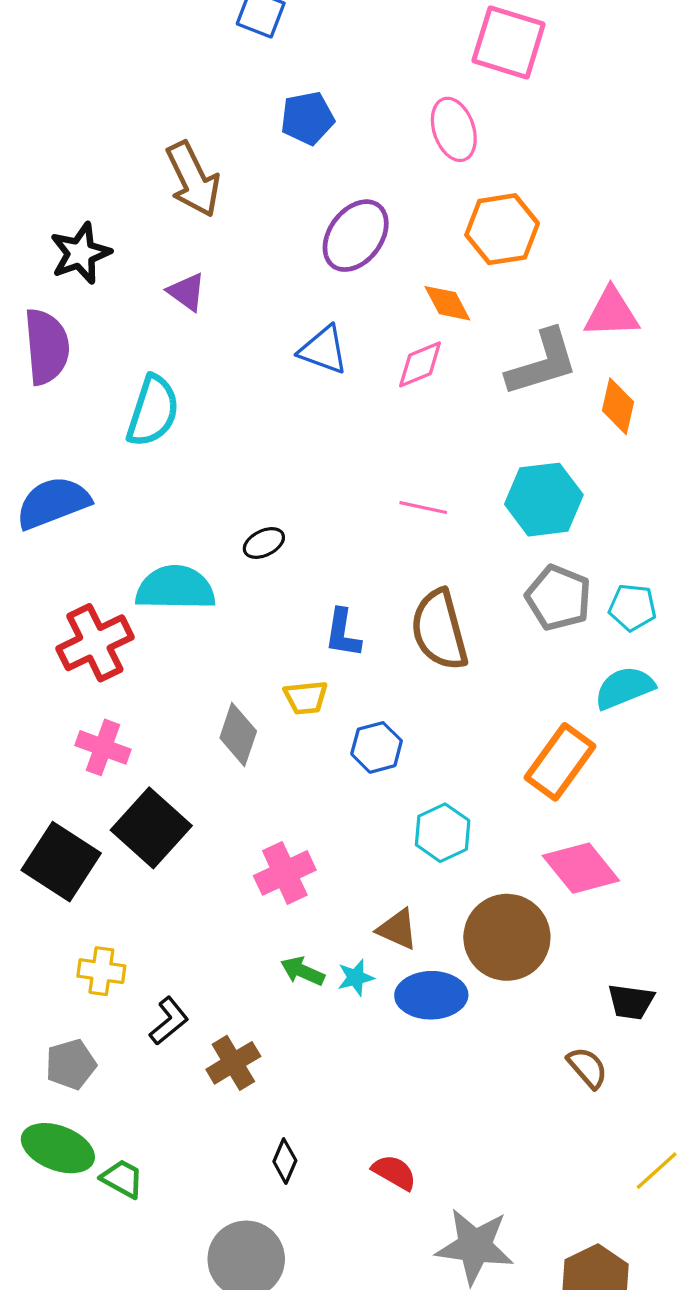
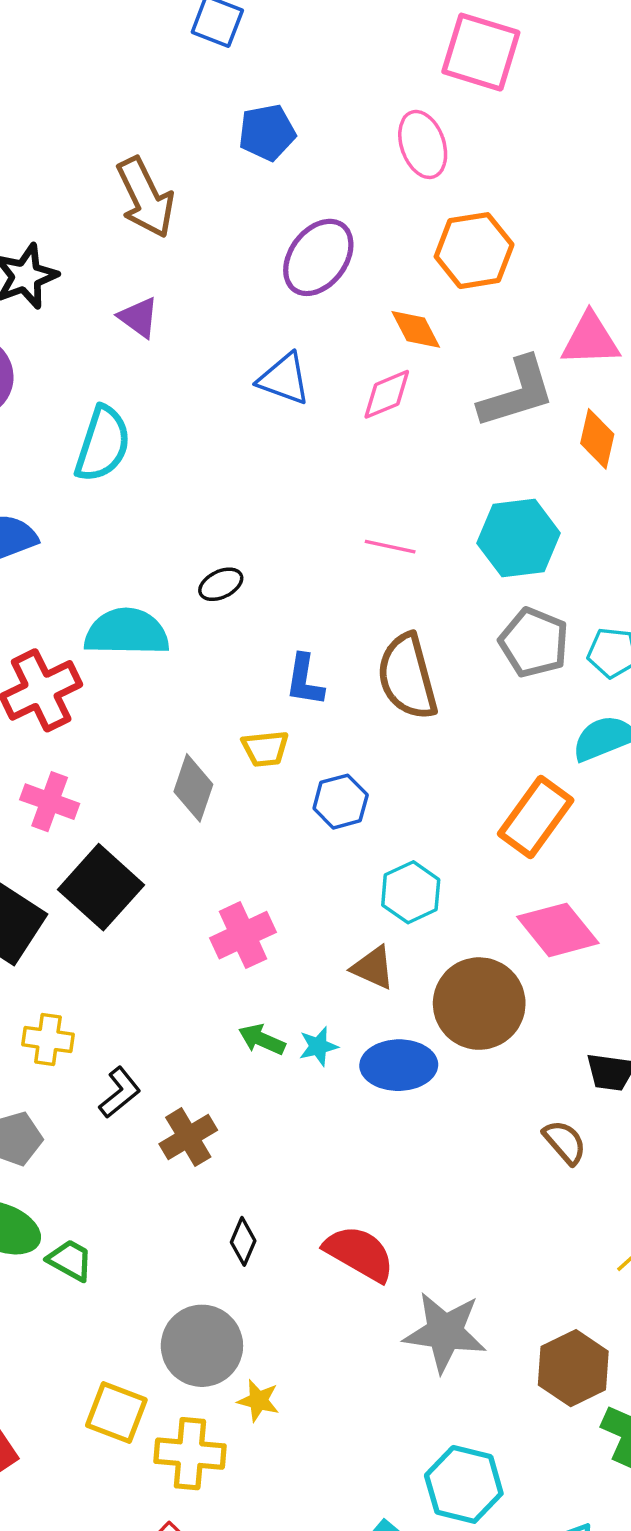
brown triangle: (397, 929) -> (373, 968), moved
red semicircle: (394, 1172) -> (359, 1253), size x1.5

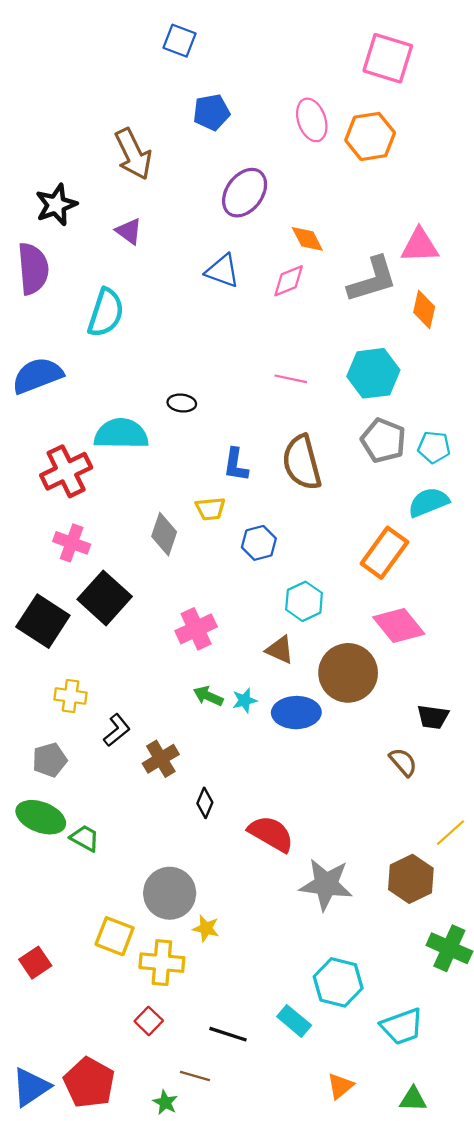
pink square: (481, 52) -> (388, 58), moved
orange hexagon: (474, 251) -> (370, 136), moved
black ellipse: (221, 584) -> (182, 403), turned 32
black diamond: (243, 1241) -> (205, 803), moved
brown hexagon: (573, 1368) -> (411, 879), moved

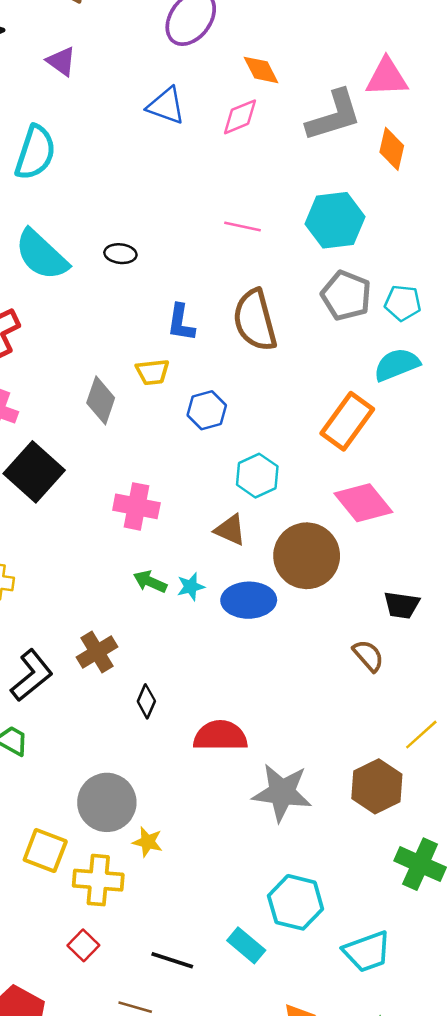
cyan semicircle: (121, 434) -> (42, 255), moved, turned -138
pink cross: (196, 629) -> (136, 506), turned 36
black L-shape: (117, 730) -> (32, 675), moved, size x1.4
red semicircle: (271, 834) -> (220, 736), turned -30

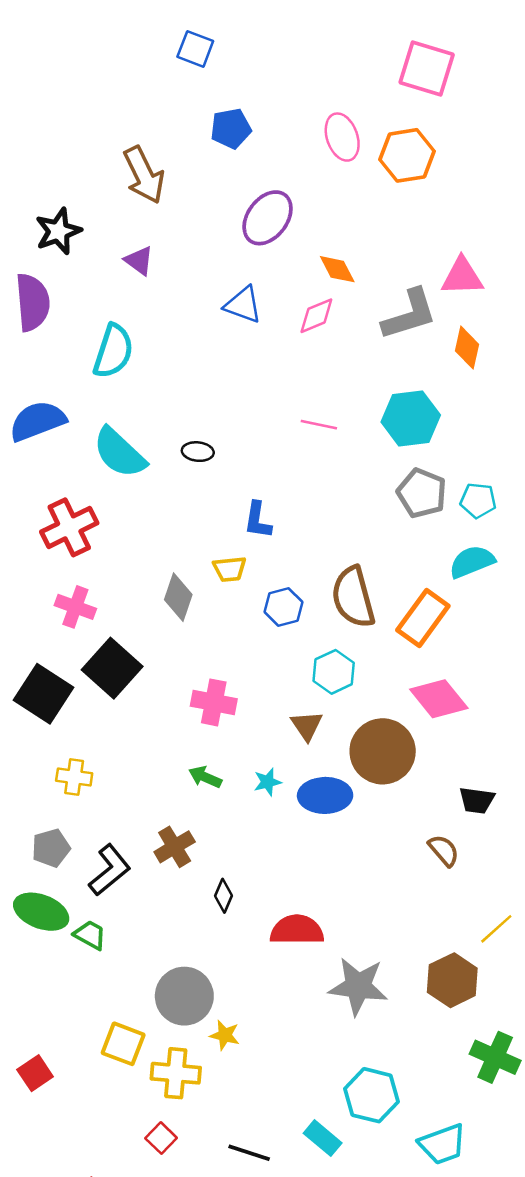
brown semicircle: (255, 320) -> (353, 597), moved
brown triangle: (230, 530) -> (307, 726), turned 32
green arrow: (150, 582) -> (205, 777), moved

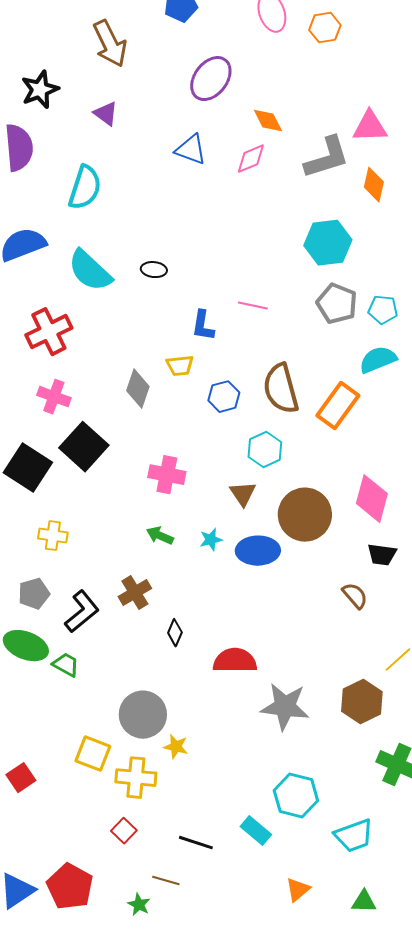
orange hexagon: (407, 155) -> (325, 28), size x0.7
pink line: (319, 425) -> (253, 306), moved
pink diamond: (439, 699) -> (372, 499), moved, turned 54

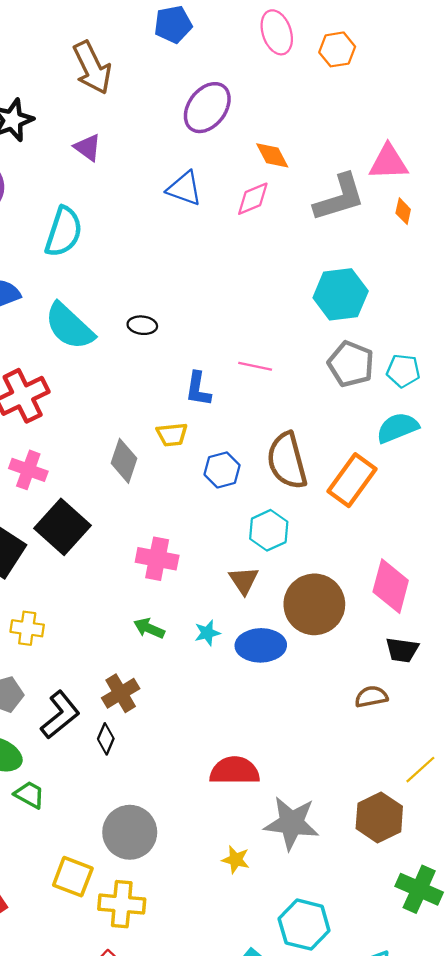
orange diamond: (374, 185) -> (403, 211), moved, size x0.7
brown semicircle: (355, 596) -> (371, 697), turned -60
black diamond: (175, 633) -> (106, 739), moved
green trapezoid: (66, 665) -> (29, 795), moved
yellow star: (176, 747) -> (236, 860), moved

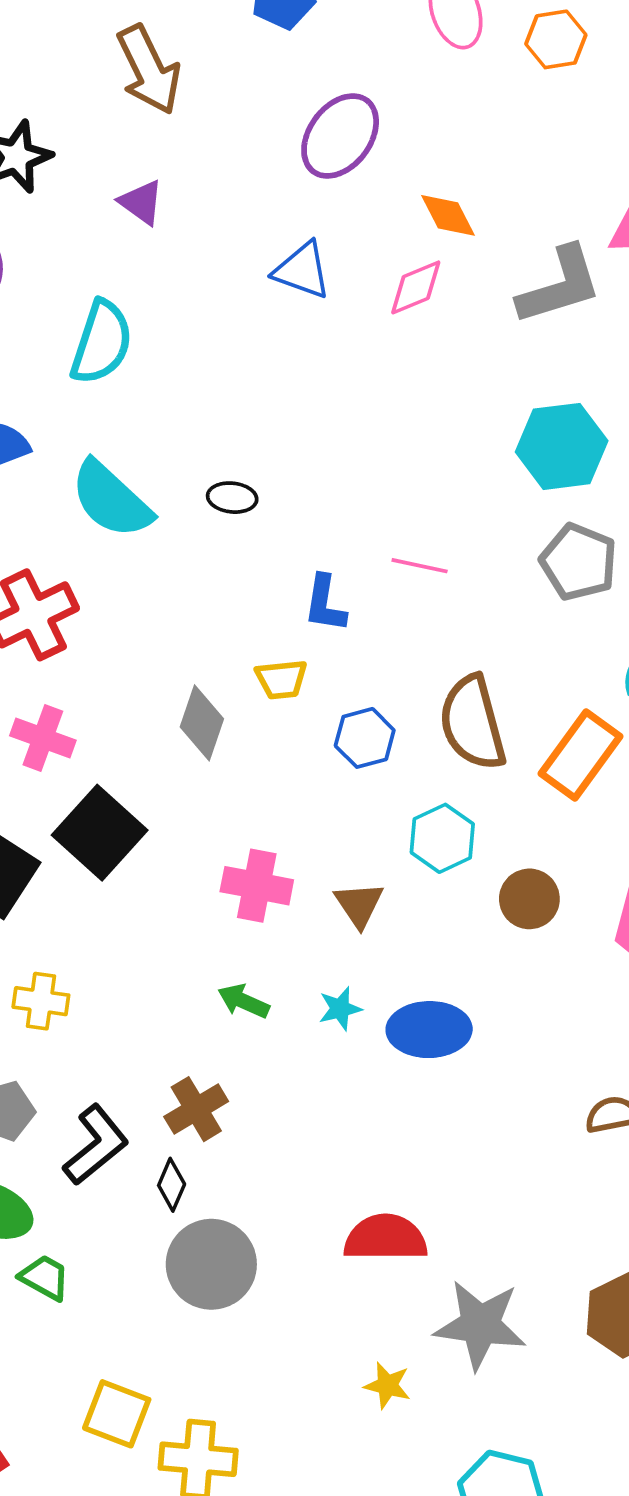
brown triangle: (244, 580) -> (359, 905), moved
brown circle: (314, 604) -> (529, 899), moved, size x0.6
gray circle: (130, 832) -> (211, 1264), moved

